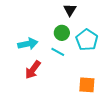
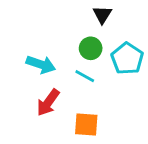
cyan arrow: (28, 44) -> (41, 64), turned 30
orange square: (87, 85) -> (86, 125), moved

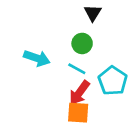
cyan pentagon: (127, 59) -> (113, 81), moved
red arrow: (48, 103) -> (79, 93), moved

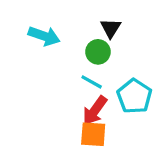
black triangle: (93, 13) -> (111, 28), moved
cyan arrow: (37, 58) -> (44, 36), moved

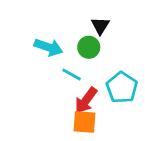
cyan arrow: (44, 36) -> (49, 47), moved
cyan line: (92, 82) -> (72, 75), moved

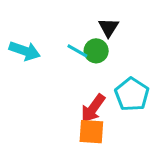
cyan arrow: (49, 47) -> (25, 51), moved
cyan line: (72, 75) -> (77, 51), moved

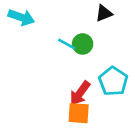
black triangle: (109, 28) -> (104, 13), moved, turned 36
cyan arrow: (25, 51) -> (21, 17), moved

